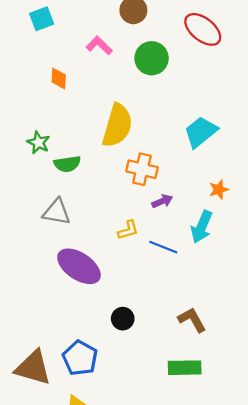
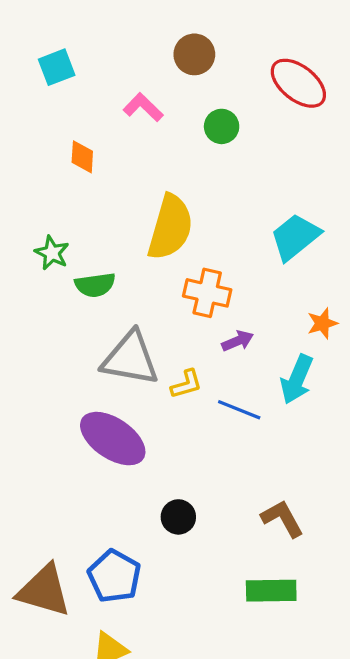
green circle: (152, 58) -> (222, 126), size x0.7
gray triangle: (57, 212) -> (130, 359), moved, size x1.4

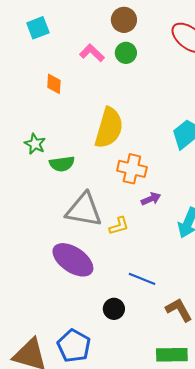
green circle: (222, 126) -> (126, 53), moved
blue line: (239, 410) -> (142, 279), moved

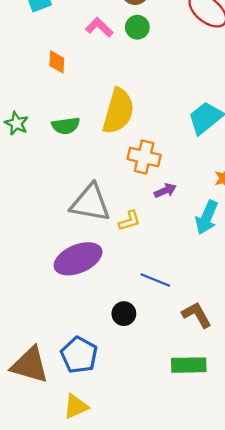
green star: (35, 144) -> (17, 123), moved
green semicircle: (62, 164) -> (66, 126), moved
purple ellipse: (73, 260) -> (78, 259), turned -57

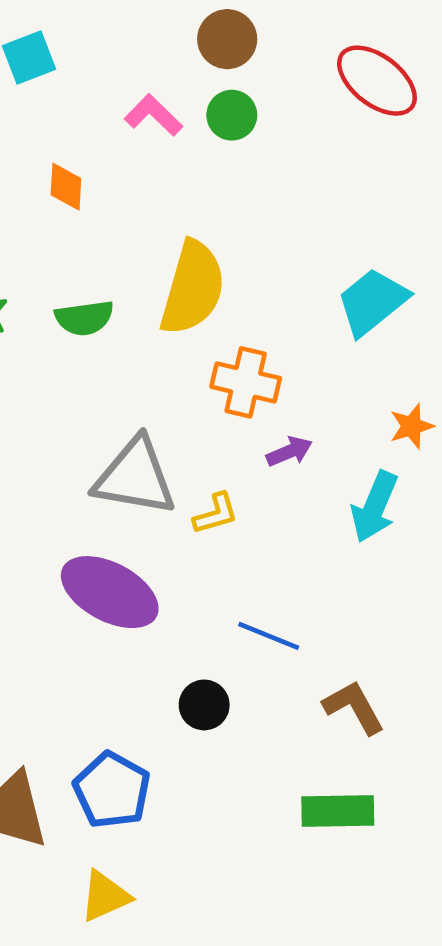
purple ellipse: (78, 259) -> (110, 592), turned 51

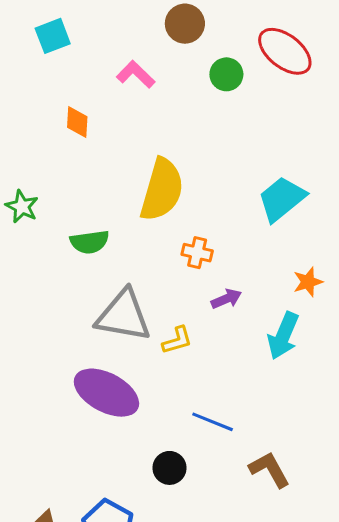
green circle: (232, 115) -> (226, 74), moved
green semicircle: (84, 318) -> (90, 242), moved
orange cross: (246, 382) -> (197, 253), size x0.7

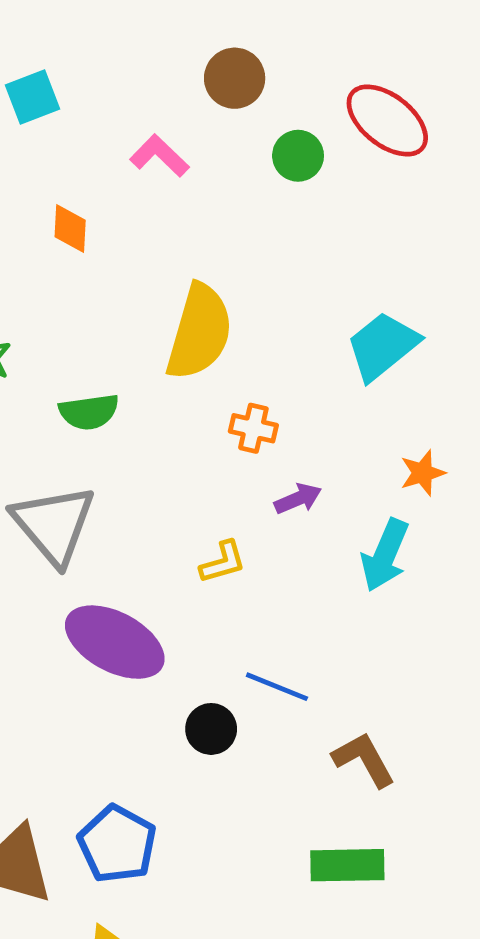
gray triangle: (123, 316) -> (54, 525), moved, turned 40
black circle: (170, 468) -> (211, 729), moved

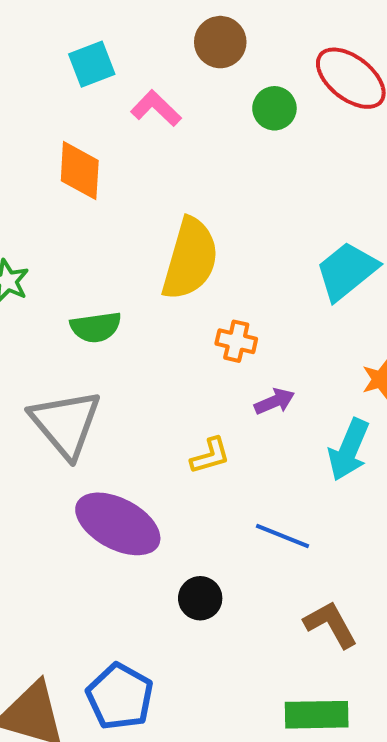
cyan square: (33, 97) -> (92, 64), moved
orange diamond: (70, 229) -> (80, 171), size x1.4
blue line: (277, 687) -> (282, 536), moved

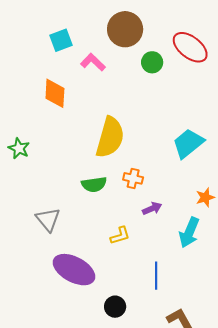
brown circle: (220, 42) -> (125, 29), size x1.4
green semicircle: (96, 327) -> (94, 184), moved
gray triangle: (66, 424) -> (48, 219), size x0.7
blue line: (282, 536) -> (156, 276), turned 68

